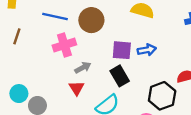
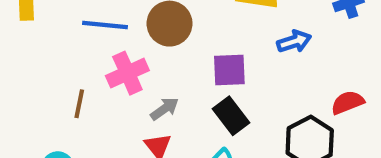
brown line: (17, 36) -> (79, 104), moved
blue arrow: (147, 50) -> (294, 42), moved

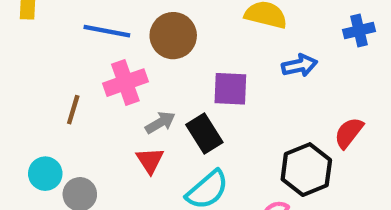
red semicircle: (348, 102) -> (349, 133), turned -36
black rectangle: (231, 116) -> (204, 133), moved

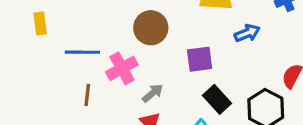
blue line: (107, 31) -> (82, 52), moved
black rectangle: (204, 133) -> (217, 99), moved

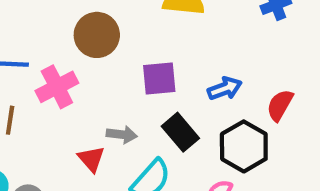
blue arrow: (247, 33) -> (225, 88), moved
gray arrow: (153, 93) -> (122, 135), moved, turned 45

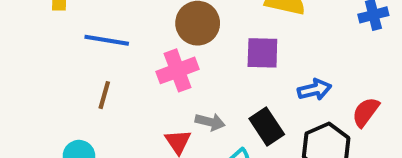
purple square: (159, 79) -> (262, 53), moved
pink cross: (57, 87) -> (178, 70), moved

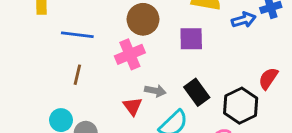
blue arrow: (314, 90) -> (244, 20), moved

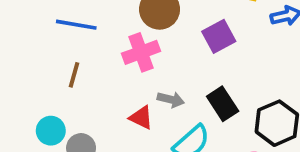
purple square: (191, 39) -> (219, 36), turned -30
red triangle: (133, 106) -> (141, 118), turned -30

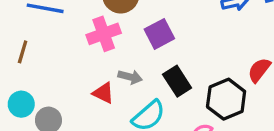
purple square: (219, 36) -> (159, 34), moved
brown line: (74, 75) -> (23, 52), moved

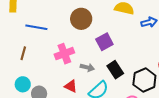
pink cross: (104, 34) -> (64, 54), moved
red triangle: (103, 93) -> (71, 86), moved

